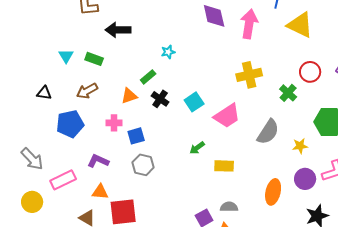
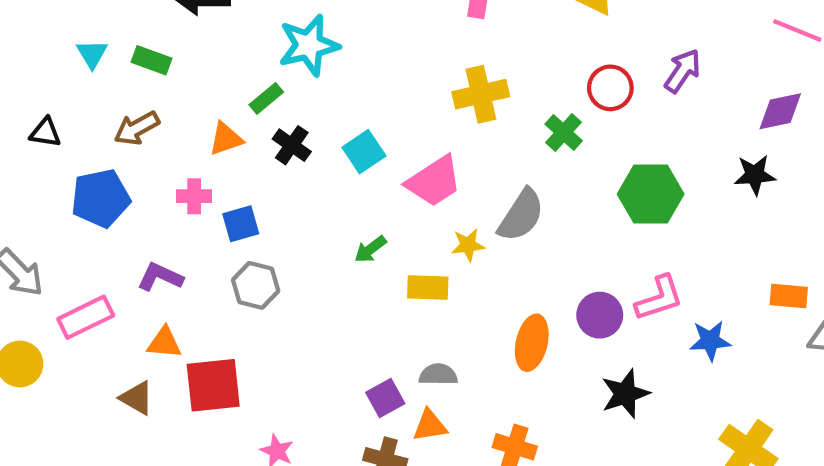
cyan star: (168, 52) -> (309, 45), size x2.0
yellow star: (300, 146) -> (468, 245), moved

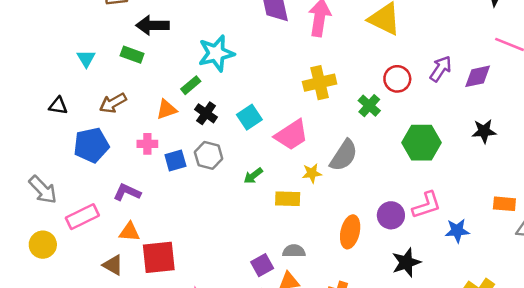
green rectangle: (152, 60) -> (132, 55), moved
purple diamond: (780, 111) -> (478, 76), moved
gray hexagon: (256, 285) -> (209, 155), moved

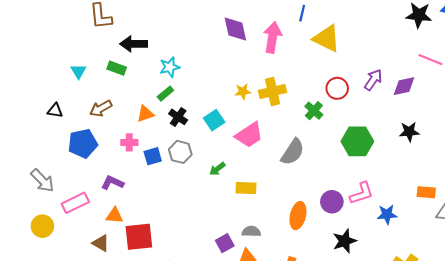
cyan star: (216, 53) -> (170, 67), moved, size x0.7
yellow star: (312, 173) -> (243, 91), moved

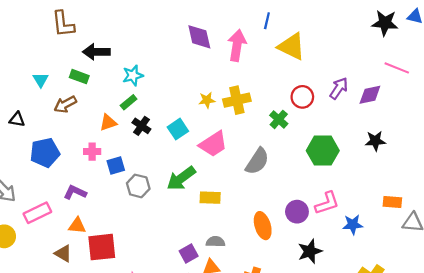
brown arrow: (101, 108) -> (65, 104), moved
gray hexagon: (180, 152) -> (138, 186), moved
green arrow: (217, 169) -> (181, 178), size x1.8
orange ellipse: (298, 216) -> (263, 226), turned -30

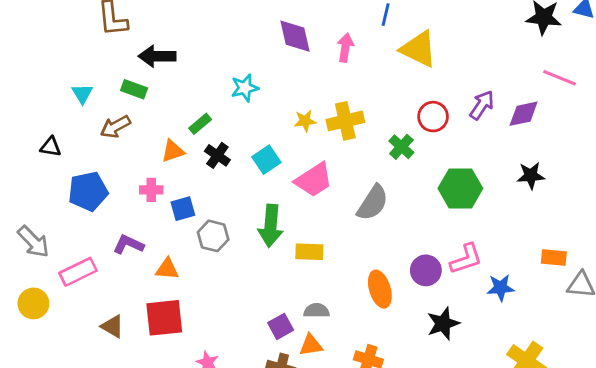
pink arrow: (237, 45) -> (345, 48), size x0.7
cyan star: (133, 75) -> (245, 88), moved
green arrow: (181, 178) -> (271, 226), turned -48
orange triangle: (77, 226) -> (167, 269), moved

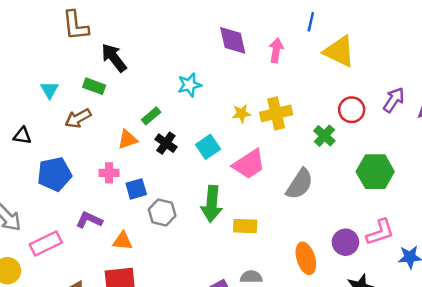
black arrow: (157, 56) -> (114, 58), turned 52

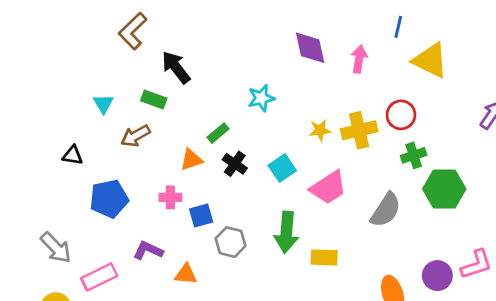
brown L-shape: (76, 26) -> (133, 31), turned 52
red circle: (352, 110) -> (401, 115), moved
green cross: (324, 136) -> (414, 155), turned 30
green hexagon: (375, 172) -> (444, 189), moved

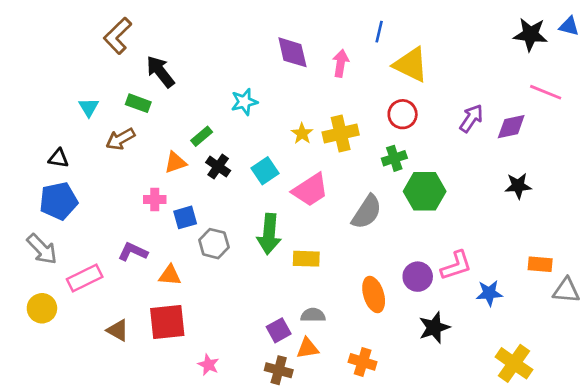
red circle: (401, 115) -> (403, 114), moved
yellow star: (320, 130) -> (302, 133), turned -30
blue pentagon: (109, 199) -> (58, 201), moved

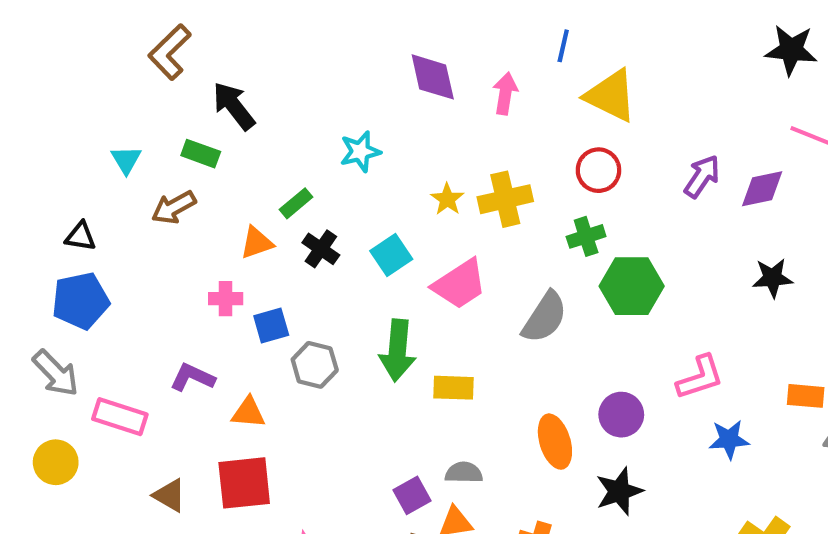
pink L-shape: (456, 266) -> (700, 377), moved
pink rectangle: (85, 278) -> (120, 417), turned 44
black star: (434, 328) -> (619, 491), moved

